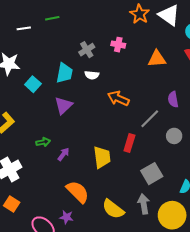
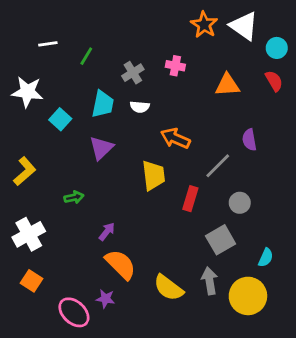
green line: (52, 18) -> (86, 56), moved, turned -48
gray circle: (174, 136) -> (240, 203), moved
purple arrow: (63, 154) -> (107, 232), moved
yellow trapezoid: (102, 157) -> (153, 175), moved

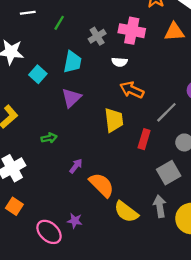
pink cross: (175, 66) -> (132, 31), size x1.6
orange triangle: (227, 85) -> (174, 32), moved
white semicircle: (140, 107) -> (119, 62), moved
orange semicircle: (121, 264) -> (102, 185), moved

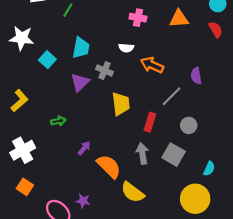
pink cross: (132, 31) -> (138, 18), size x0.7
gray cross: (97, 36) -> (105, 70), moved, turned -35
orange arrow: (132, 90) -> (152, 65), moved
gray square: (169, 173) -> (174, 155), turned -30
gray arrow: (160, 206) -> (142, 153), moved

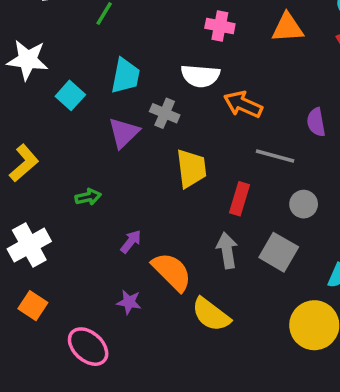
white semicircle: (126, 48) -> (200, 76), size x1.5
gray line: (171, 96) -> (275, 156), turned 60
purple star: (83, 201) -> (129, 302), moved

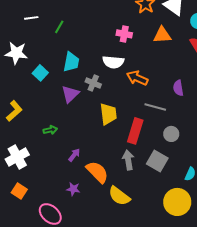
red rectangle: (239, 199) -> (135, 131), size x1.4

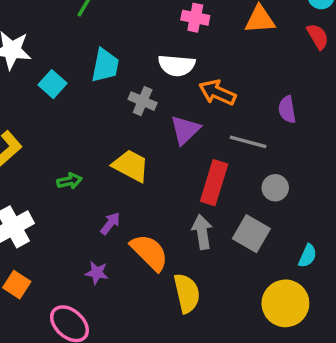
purple triangle: (70, 94) -> (185, 130), moved
yellow trapezoid: (108, 114) -> (131, 166), moved, turned -55
purple star: (73, 189) -> (97, 273), moved
yellow semicircle: (119, 196) -> (187, 293), turned -140

